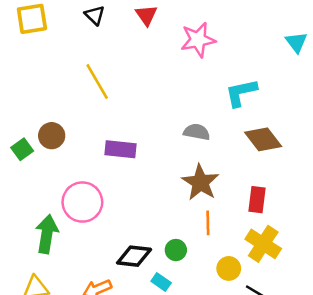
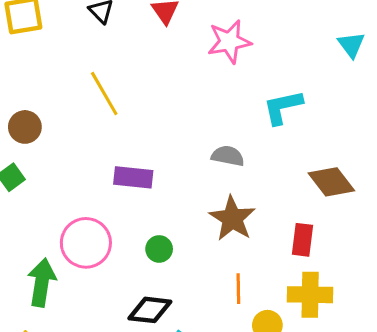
brown circle: (52, 136) -> (25, 127), moved
brown diamond: (263, 139) -> (331, 182), moved
orange line: (208, 223) -> (238, 289), moved
yellow cross: (263, 244) -> (310, 295), turned -32
green circle: (176, 250) -> (159, 249), moved

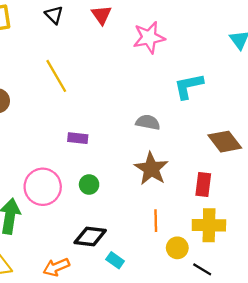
purple rectangle: (133, 177) -> (78, 138), size x0.7
green circle: (159, 249) -> (89, 185), moved

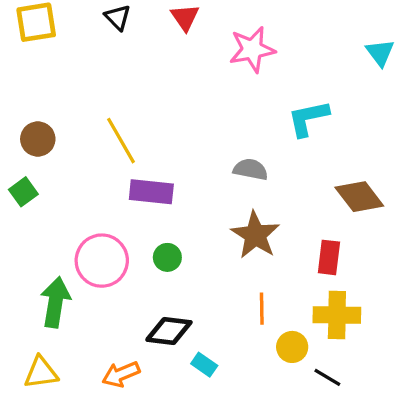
yellow line: (56, 76) -> (121, 141), moved
purple rectangle: (78, 138) -> (151, 192), size x1.5

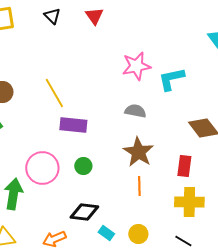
pink star: (252, 49) -> (136, 66), moved
orange line: (262, 309) -> (139, 186), moved
yellow circle: (292, 347) -> (138, 234), moved

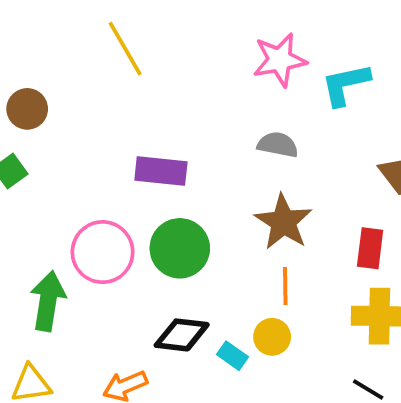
yellow line: (54, 93) -> (125, 49), moved
green circle: (83, 166) -> (180, 248), size x1.8
cyan rectangle: (106, 233) -> (233, 356), moved
yellow circle: (138, 234) -> (272, 337), moved

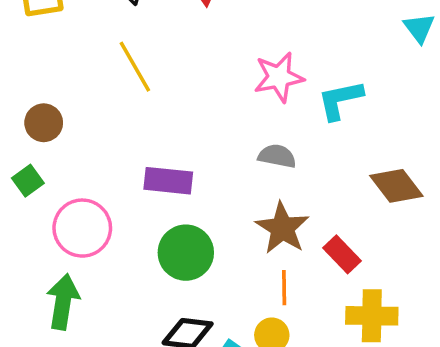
red rectangle: (370, 248) -> (342, 254), moved, turned -51
pink circle: (103, 252) -> (82, 228), moved

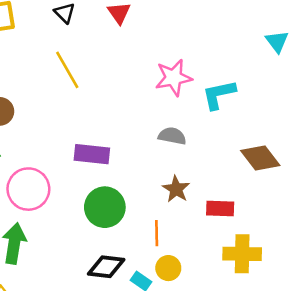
brown star: (282, 228) -> (176, 189), size x0.7
red rectangle: (342, 254) -> (220, 208), turned -44
orange line: (284, 288) -> (157, 233), moved

